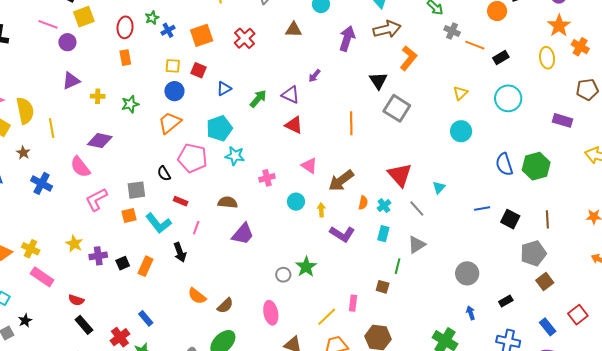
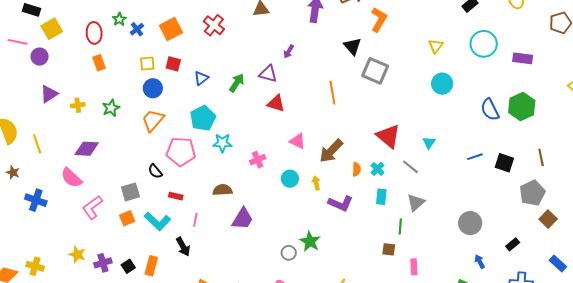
purple rectangle: (562, 120) -> (523, 58), moved
pink rectangle: (353, 303) -> (414, 267), moved

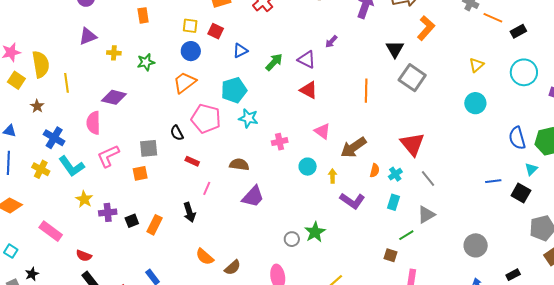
cyan triangle: (429, 143) -> (531, 169), moved
pink semicircle: (71, 178) -> (93, 123), turned 35
cyan L-shape: (157, 221) -> (71, 166), moved
green line: (400, 227) -> (406, 235), turned 42
yellow cross: (35, 266) -> (41, 169), moved

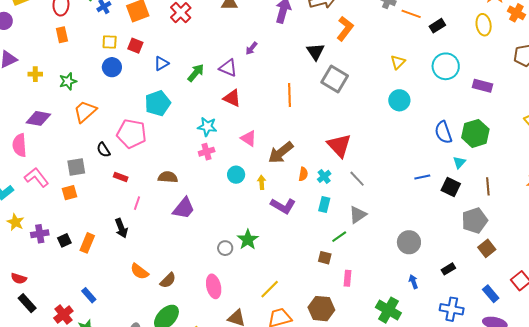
orange trapezoid: (185, 83) -> (85, 111), moved
cyan star: (248, 118) -> (207, 127), moved
pink L-shape: (108, 156) -> (36, 177), turned 80

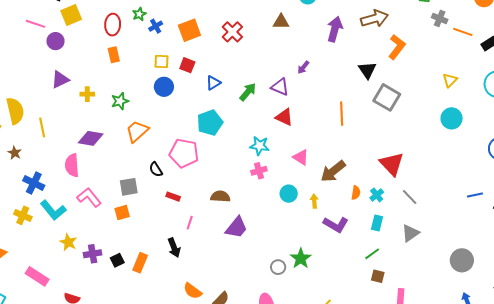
green line: (339, 237) -> (372, 254), moved

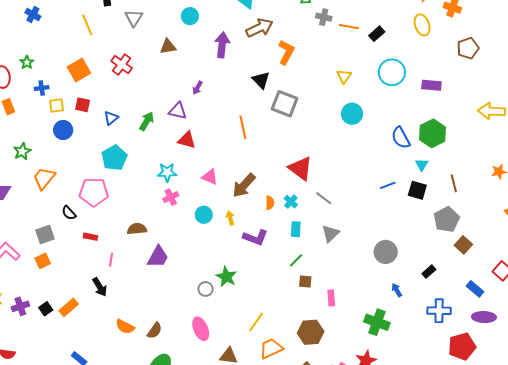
blue cross: (156, 26) -> (42, 88), moved, turned 32
orange rectangle: (140, 263) -> (69, 307), turned 36

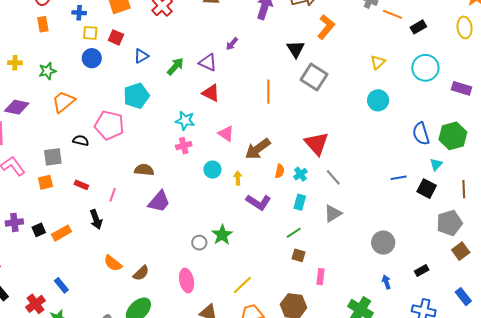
black semicircle: (69, 213) -> (81, 141), turned 133
red rectangle: (90, 237) -> (81, 185), moved

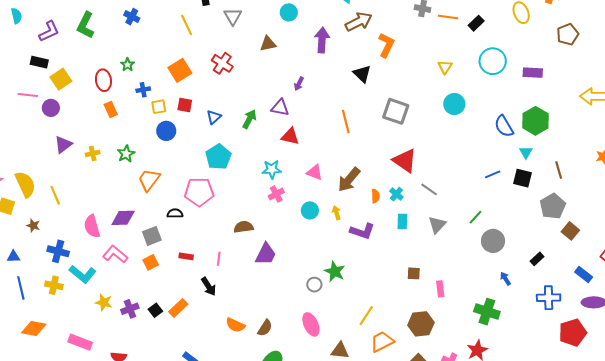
gray square: (314, 77) -> (396, 111), moved
purple diamond: (17, 107) -> (123, 218), moved
green line: (294, 233) -> (475, 217), moved

